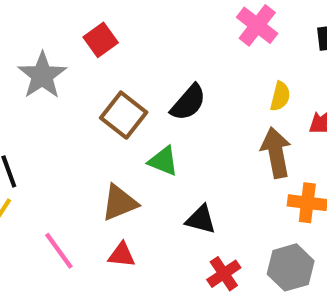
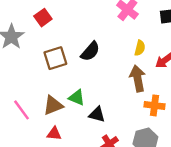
brown square: (124, 115) -> (55, 58), turned 35
green triangle: (163, 161) -> (77, 98), moved
pink line: (59, 251) -> (22, 110), moved

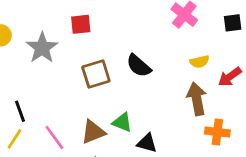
red square: (43, 18) -> (81, 24), turned 30
yellow semicircle: (140, 48) -> (199, 62), turned 63
black semicircle: (90, 51) -> (139, 66), turned 90

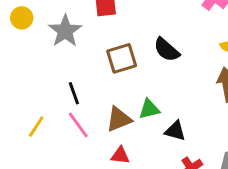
black line: (20, 111) -> (74, 93), moved
green triangle: (122, 122) -> (149, 109), turned -35

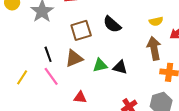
brown triangle: (119, 119) -> (74, 58), moved
black triangle: (175, 131) -> (120, 67), moved

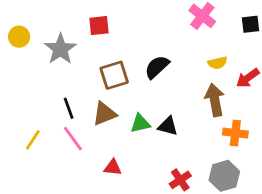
black semicircle: (112, 24) -> (157, 67), turned 96

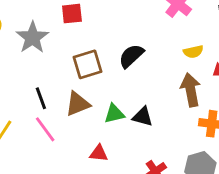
red triangle: (113, 168) -> (99, 153), moved

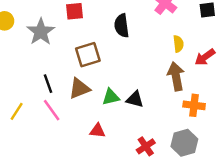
yellow semicircle: (193, 52) -> (178, 44), turned -84
black semicircle: (131, 56) -> (122, 26), moved, turned -55

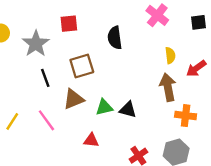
black line: (48, 84) -> (45, 78), moved

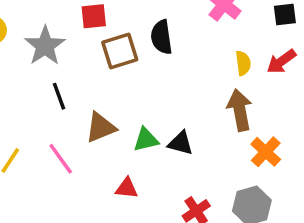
brown square: (82, 66) -> (120, 51), moved
red arrow: (196, 68) -> (281, 61), moved
orange cross: (186, 116) -> (266, 152), turned 36

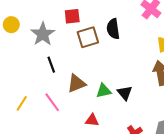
black triangle: (181, 143) -> (125, 93), turned 35

